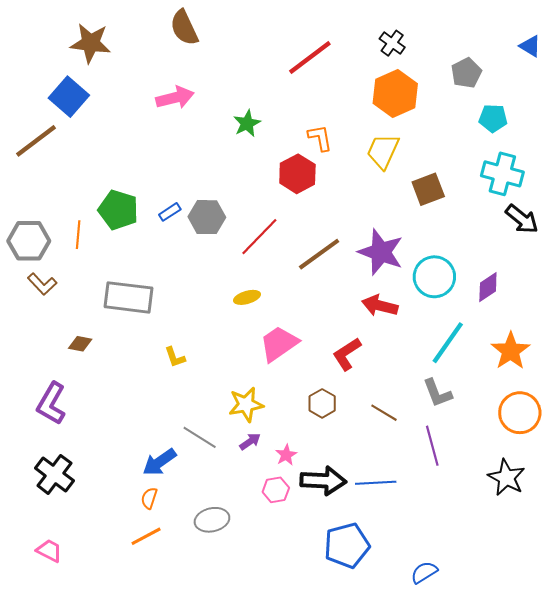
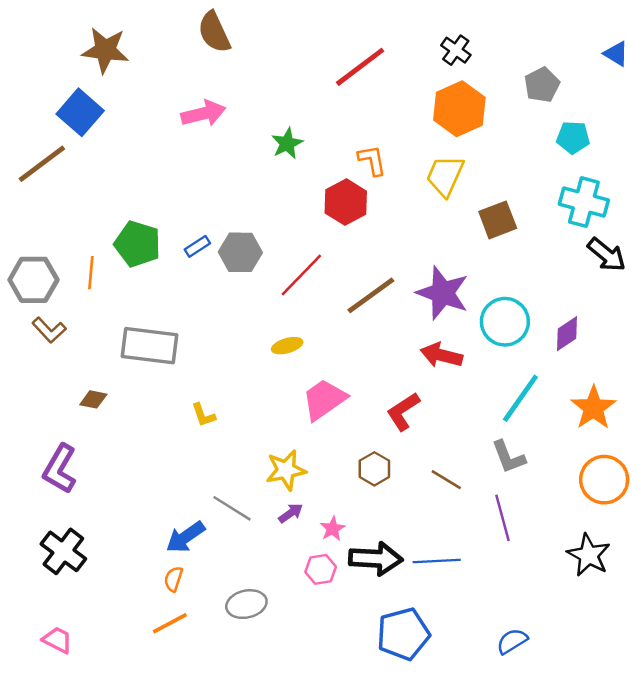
blue semicircle: (424, 572) -> (512, 641), moved

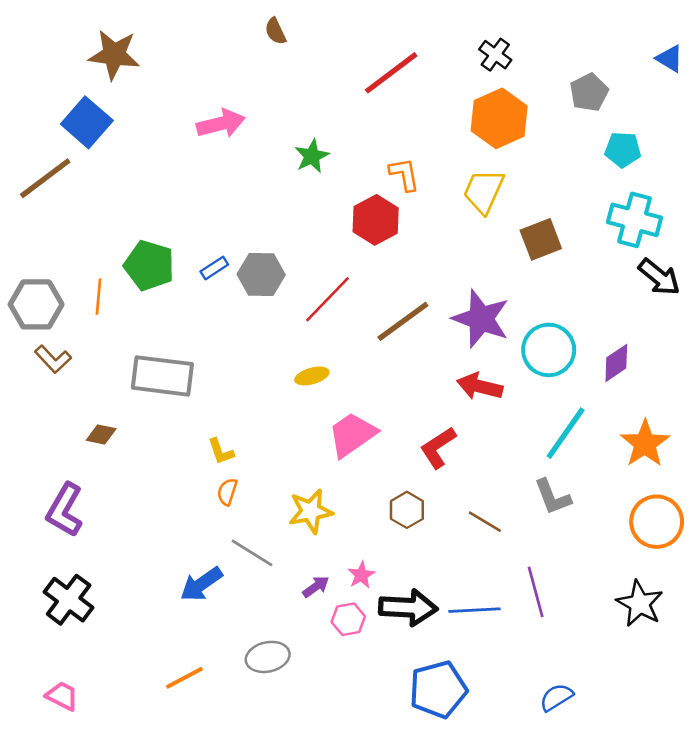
brown semicircle: (214, 32) -> (275, 31), moved, size x0.6
purple arrow: (291, 513) -> (316, 587), moved
purple line: (502, 518) -> (536, 592), moved
orange semicircle: (173, 579) -> (227, 492), moved

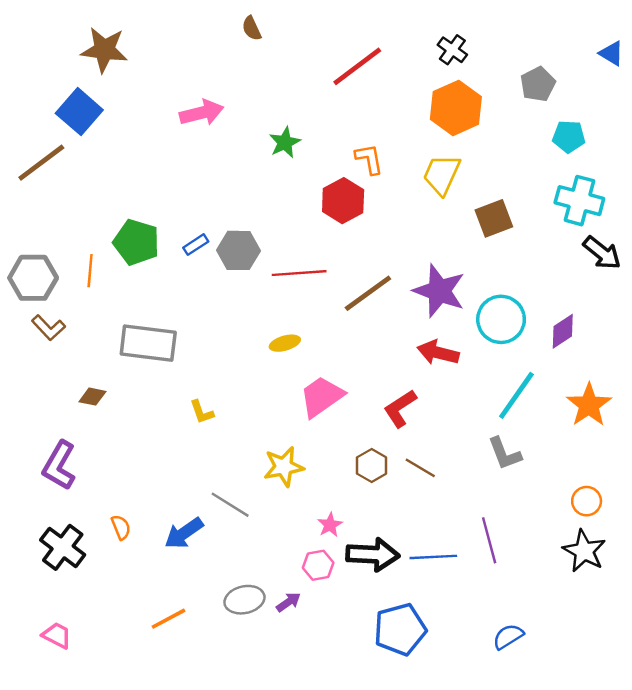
red line: (327, 299) -> (299, 273), turned 42
orange semicircle: (227, 492) -> (121, 527), moved, turned 140
brown line: (485, 522) -> (420, 468), moved
orange circle: (657, 522) -> (587, 501), moved, size x0.6
purple arrow: (316, 587) -> (288, 602), moved

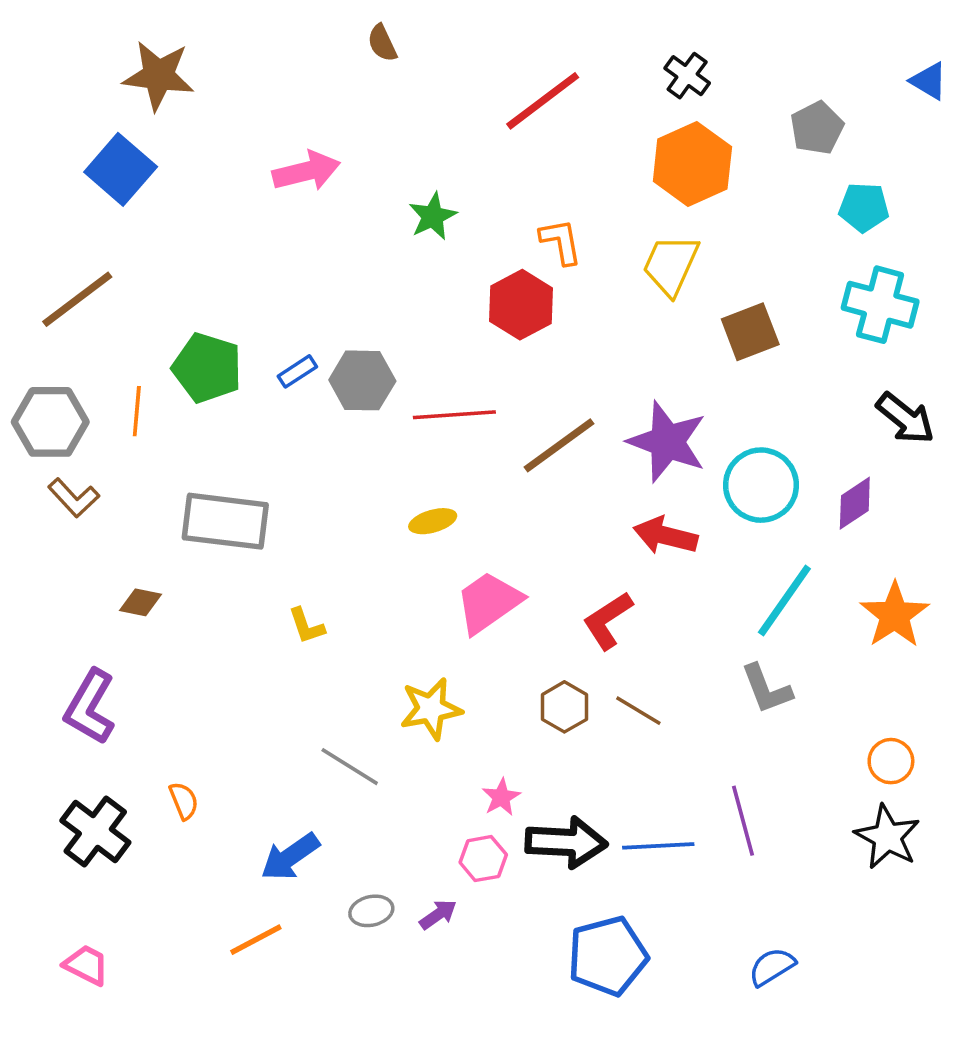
brown line: (41, 163) -> (77, 299), moved
black arrow: (602, 253) -> (905, 418), moved
blue arrow: (184, 533) -> (290, 857), moved
gray ellipse: (244, 600) -> (371, 911), size x0.7

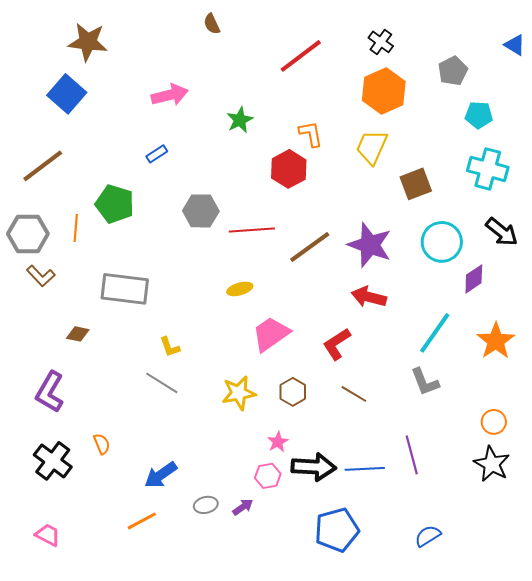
blue rectangle: (297, 371) -> (157, 154), moved
cyan circle: (761, 485) -> (442, 242), moved
brown hexagon: (564, 707) -> (293, 392), moved
gray line: (350, 767) -> (162, 383), moved

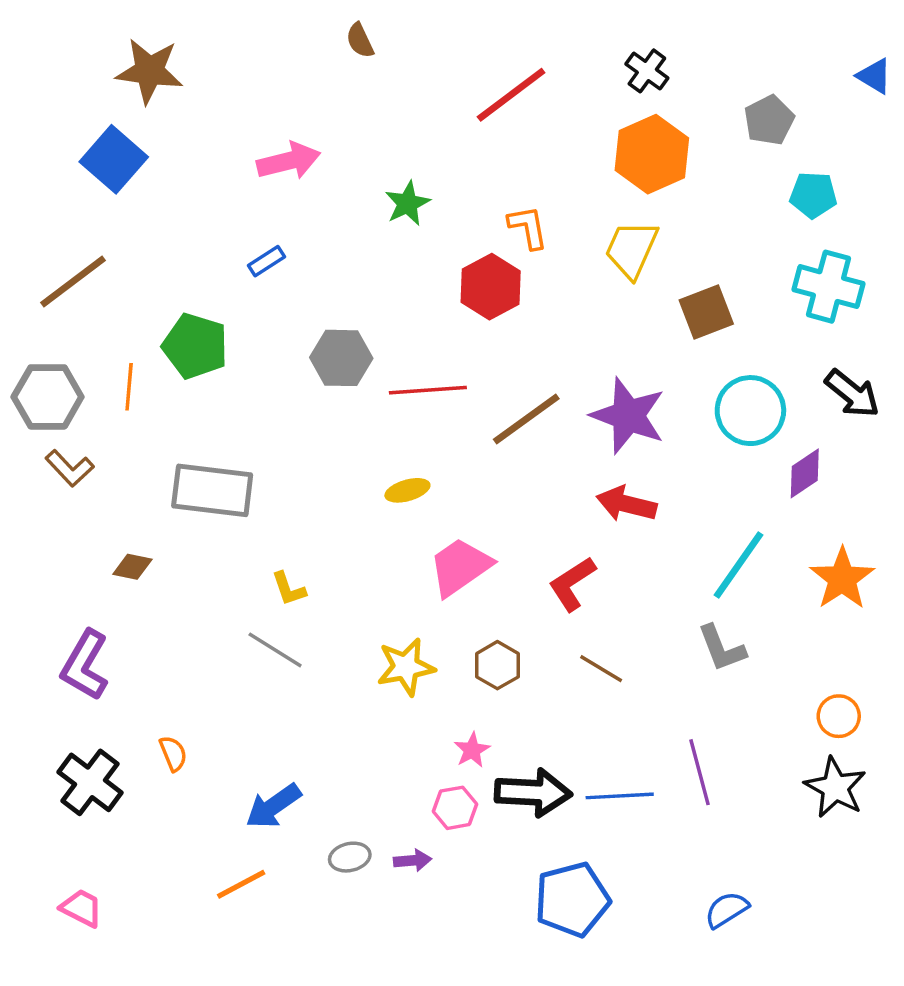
purple arrow: (243, 507) -> (413, 860), turned 30

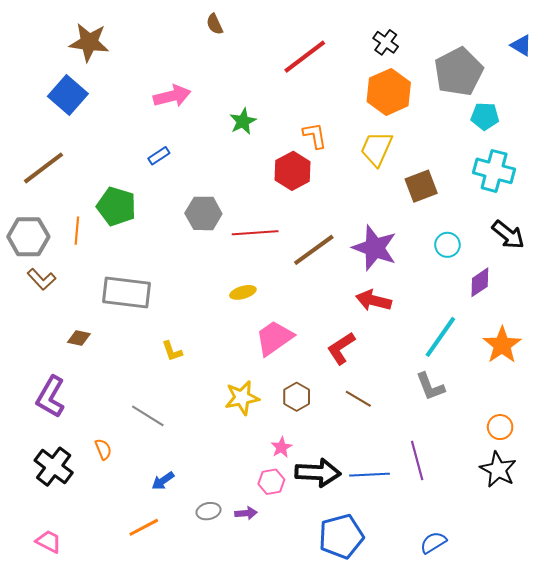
gray pentagon: (769, 120) -> (459, 72), size x1.6
cyan circle: (750, 411) -> (447, 245), size x0.6
gray line: (275, 650) -> (148, 416), moved
blue arrow: (273, 806) -> (163, 481), size x0.7

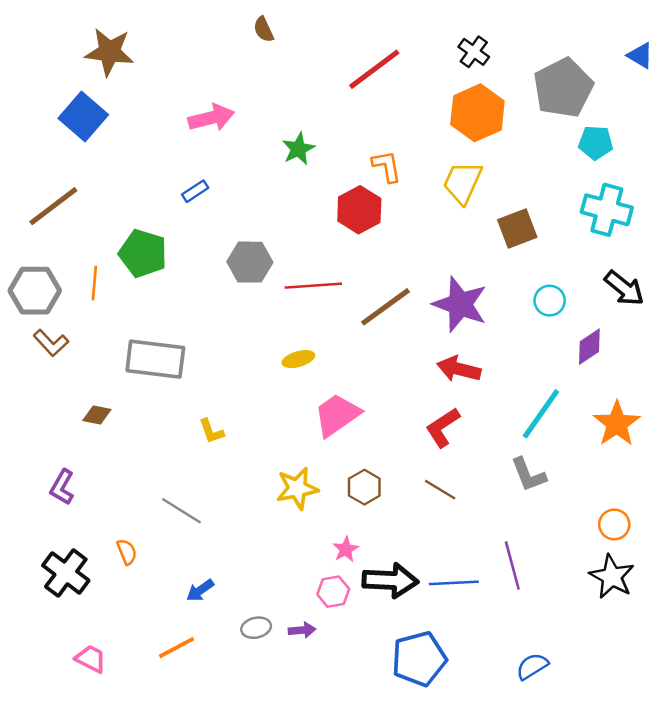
red L-shape: (341, 348) -> (443, 427), moved
purple L-shape: (51, 397) -> (62, 487), size x0.7
pink trapezoid: (49, 541) -> (91, 659), moved

